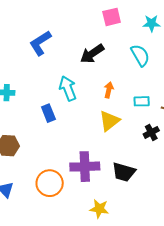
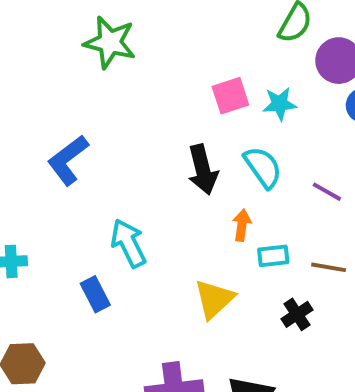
pink square: (112, 17) -> (230, 96), moved
black arrow: (92, 54) -> (203, 170), moved, turned -65
orange arrow: (109, 90) -> (242, 225), moved

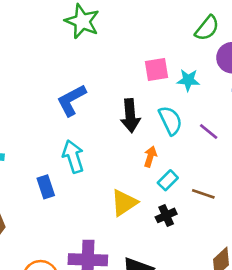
blue L-shape: (68, 160) -> (71, 100), moved
purple line: (327, 192) -> (209, 132), moved
cyan rectangle: (273, 256) -> (168, 180), turned -48
black cross: (297, 314) -> (166, 215), moved

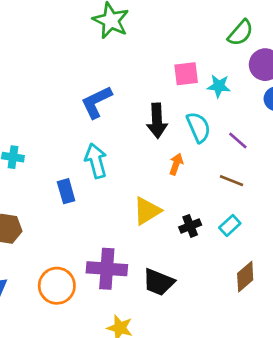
cyan rectangle: (168, 180) -> (230, 226), moved
brown line: (203, 194) -> (231, 181), moved

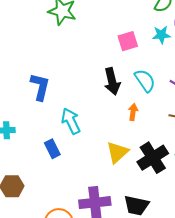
cyan star: (219, 86) -> (161, 35), moved
blue L-shape: (96, 102) -> (40, 87), moved, turned 140
black cross: (190, 226) -> (153, 158), size x1.8

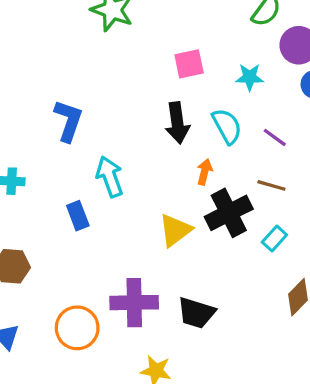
cyan star: (161, 35) -> (250, 77), moved
pink square: (128, 41) -> (189, 64), moved
black cross: (153, 158) -> (229, 213), moved

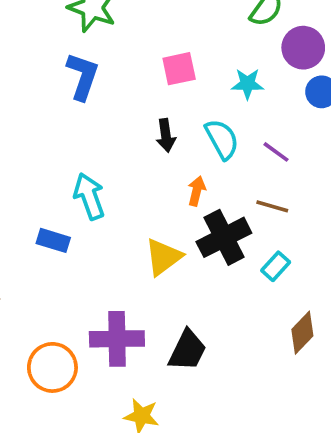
blue L-shape: (68, 121) -> (83, 76), moved
black arrow: (177, 123) -> (166, 135), size x0.7
blue rectangle: (78, 216) -> (53, 240), turned -52
black trapezoid: (196, 313) -> (187, 350), turned -81

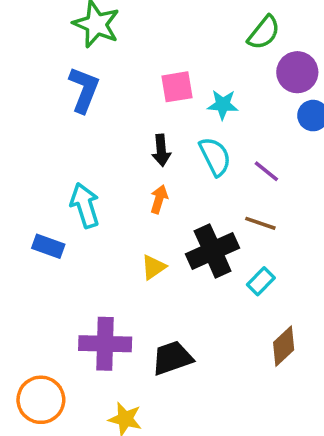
cyan star: (247, 84) -> (223, 105), moved
orange arrow: (197, 191) -> (159, 199), moved
yellow triangle: (163, 257) -> (153, 267), size x0.7
black trapezoid: (187, 350) -> (172, 358), turned -138
orange circle: (52, 367) -> (41, 400), moved

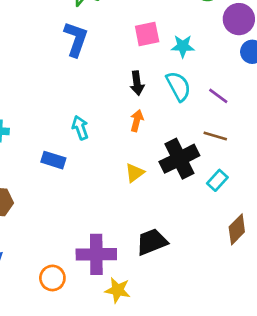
cyan arrow: (85, 205) -> (80, 128), size x0.7
purple cross: (105, 344) -> (96, 254), moved
orange circle: (41, 400) -> (52, 278), size x0.7

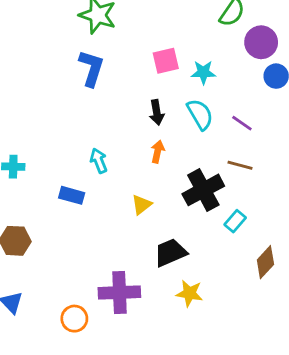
yellow triangle: (135, 173) -> (142, 205), moved
cyan rectangle: (217, 180) -> (235, 221), moved
black trapezoid: (152, 242) -> (170, 253), moved
yellow star: (118, 290) -> (189, 293), moved

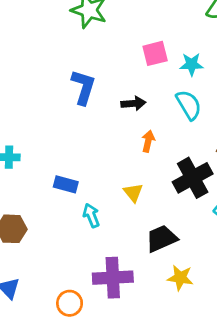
blue L-shape: (91, 68) -> (83, 87), moved
black arrow: (157, 112) -> (133, 103), moved, turned -85
cyan arrow: (99, 161) -> (91, 215), moved
yellow triangle: (142, 205) -> (133, 193), turned -30

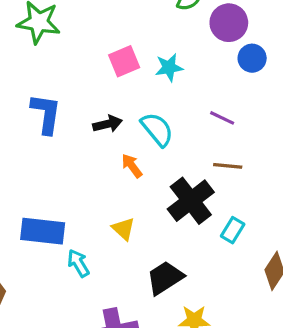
cyan semicircle: (189, 105) -> (157, 129), moved
orange arrow: (148, 141) -> (132, 166), turned -40
blue rectangle: (66, 184) -> (43, 231), size x1.5

